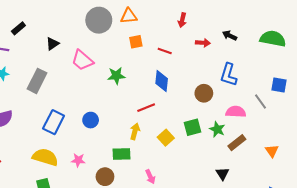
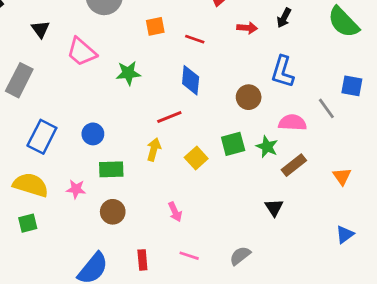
black arrow: (230, 36) -> (284, 18), turned -88
green semicircle: (273, 39) -> (343, 22), turned -145
black triangle: (52, 44) -> (41, 29), turned -32
green rectangle: (121, 154) -> (111, 169), moved

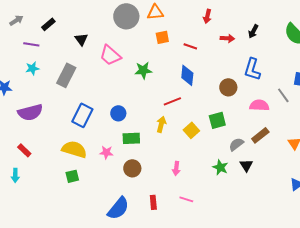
green star: (267, 147) -> (220, 167), moved
pink arrow: (175, 212) -> (176, 168), turned 32
gray semicircle: (240, 256) -> (236, 144), moved

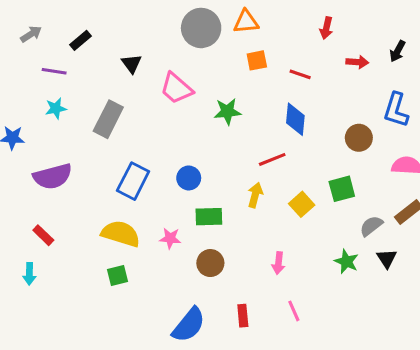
pink line: (186, 199) -> (294, 311), turned 48

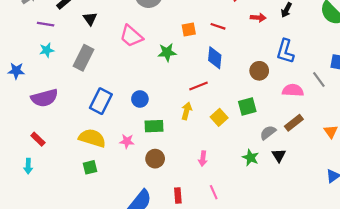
orange square: (257, 60) -> (189, 30), moved
black triangle: (131, 64) -> (90, 19), moved

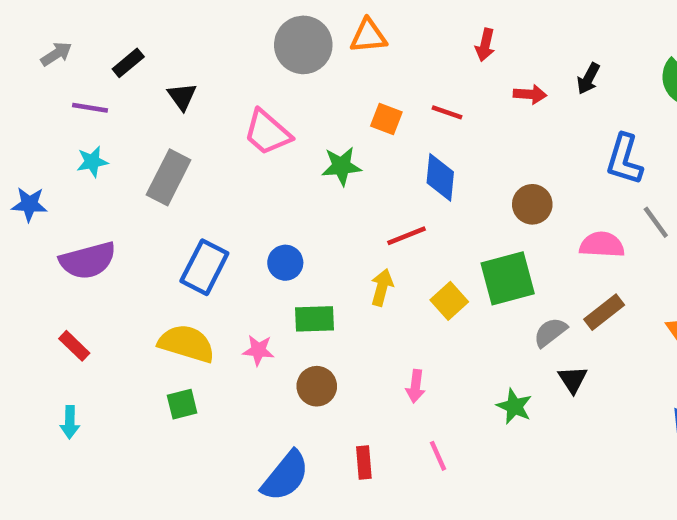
orange square: (189, 30) -> (386, 119), turned 32
blue L-shape: (285, 51) -> (624, 159), moved
green square: (247, 107) -> (508, 278), size x1.4
green star: (251, 158) -> (514, 406), moved
cyan arrow: (28, 166) -> (70, 422), moved

